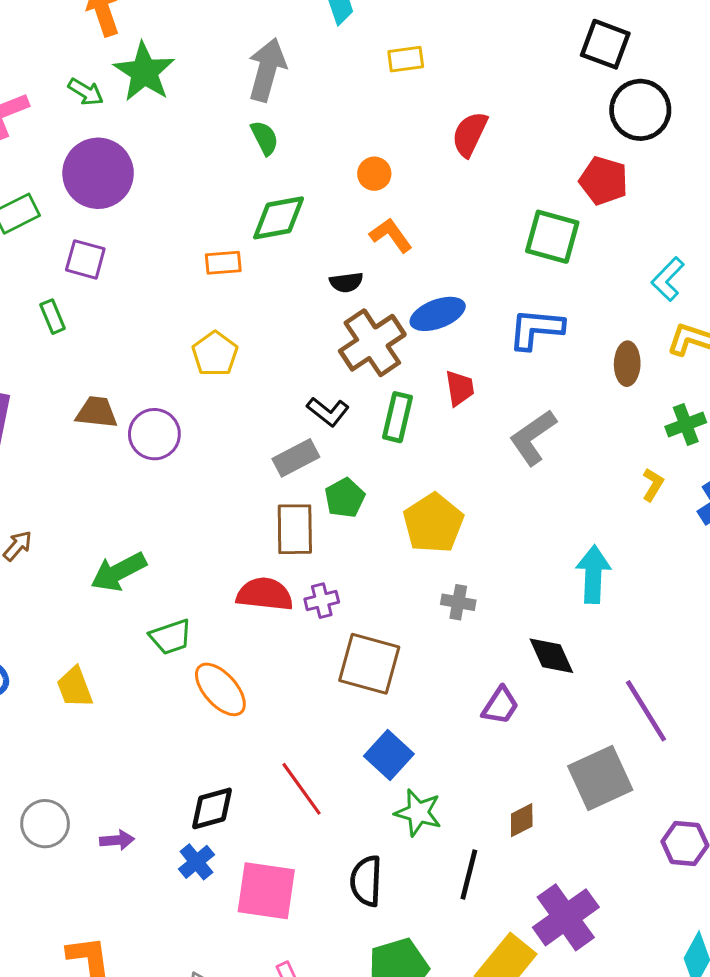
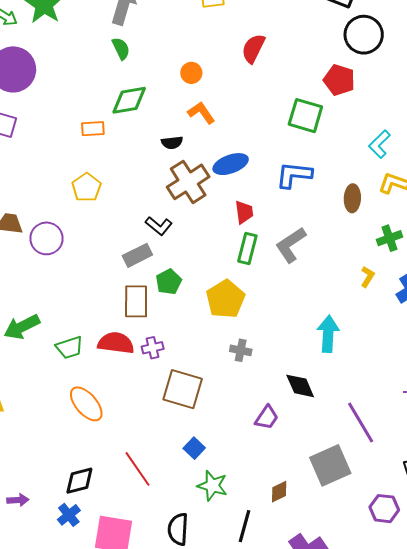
green rectangle: (397, 417) -> (247, 249), moved
green trapezoid: (171, 637) -> (69, 347), moved
blue square: (389, 755) -> (194, 448), size x0.7

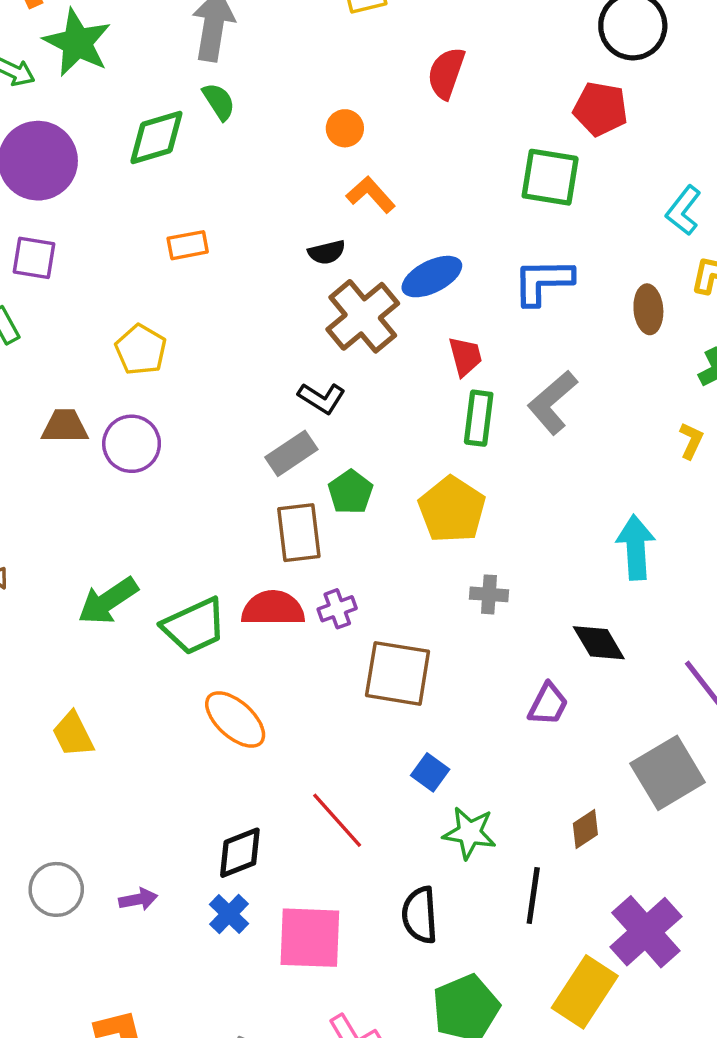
green diamond: (129, 100) -> (156, 138), moved
yellow pentagon: (86, 187) -> (141, 350), moved
green trapezoid: (69, 347) -> (194, 626), size x1.4

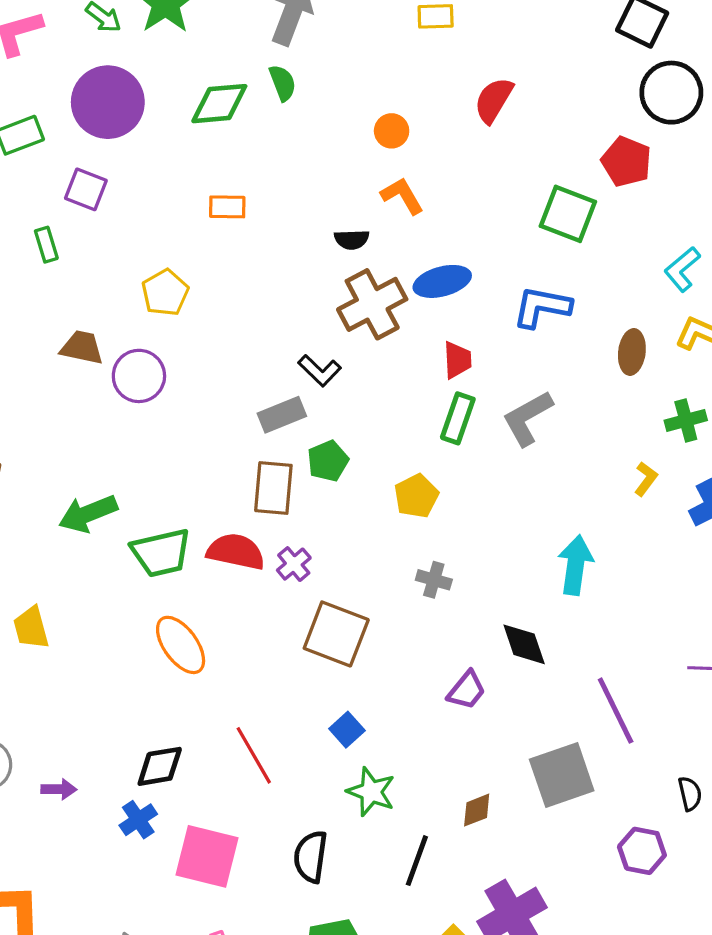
yellow pentagon: (452, 510) -> (416, 496), size x0.7
purple cross: (337, 609) -> (294, 564), turned -32

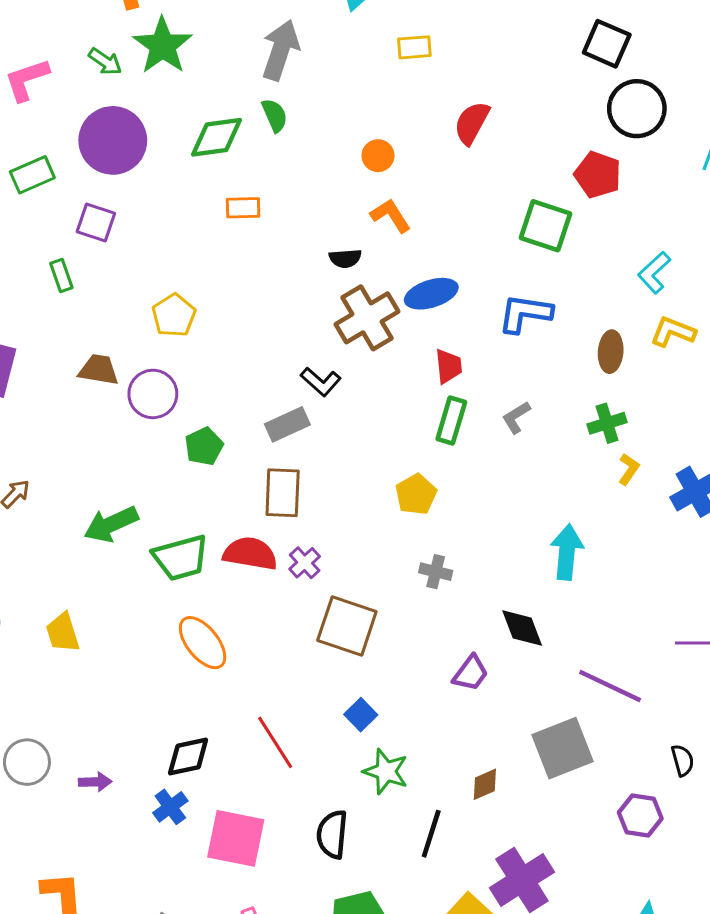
orange rectangle: (227, 207) -> (243, 208), moved
gray L-shape: (527, 418) -> (516, 417), size x0.6
green cross: (686, 420) -> (607, 423), moved
green pentagon: (328, 461) -> (204, 446), moved
purple line: (616, 711) -> (610, 686), turned -36

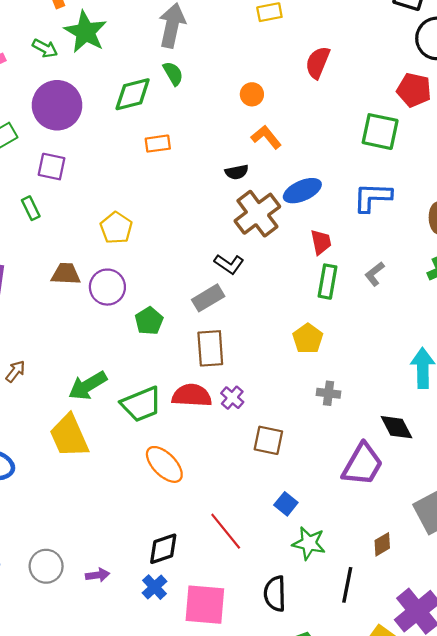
brown square: (347, 626) -> (268, 440), size x0.7
yellow trapezoid: (63, 633) -> (69, 436), moved, size x1.5
purple trapezoid: (471, 673) -> (363, 464), size x1.6

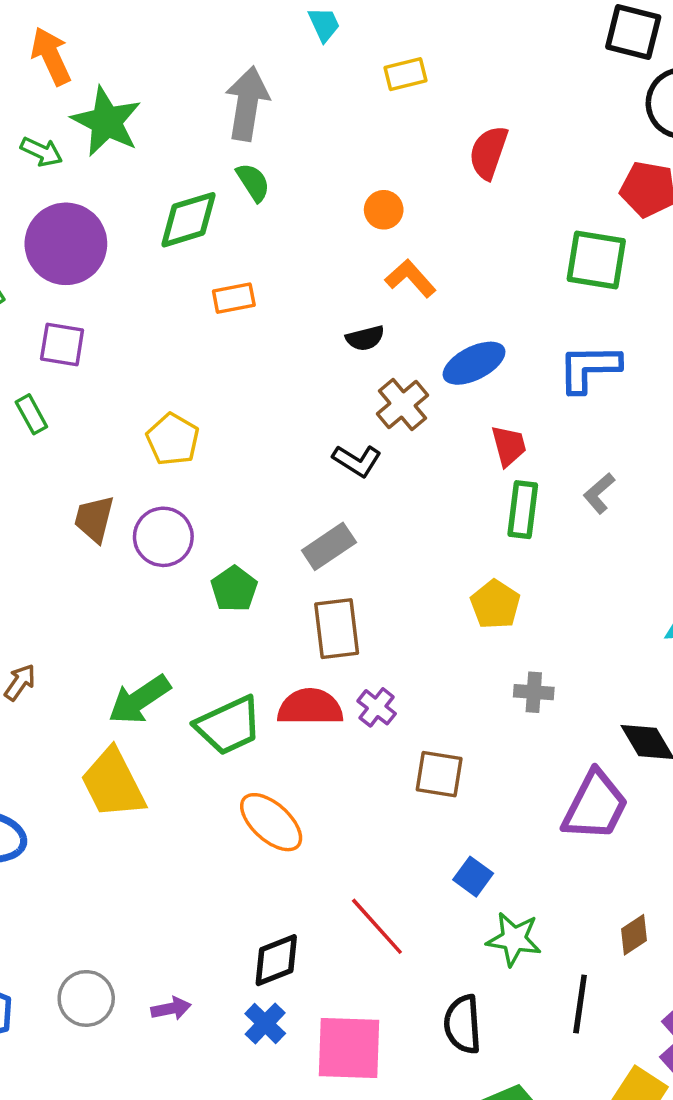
brown cross: (257, 214) -> (403, 404), size x0.7
black L-shape: (229, 264) -> (357, 461), moved
brown trapezoid: (66, 274) -> (94, 519), turned -76

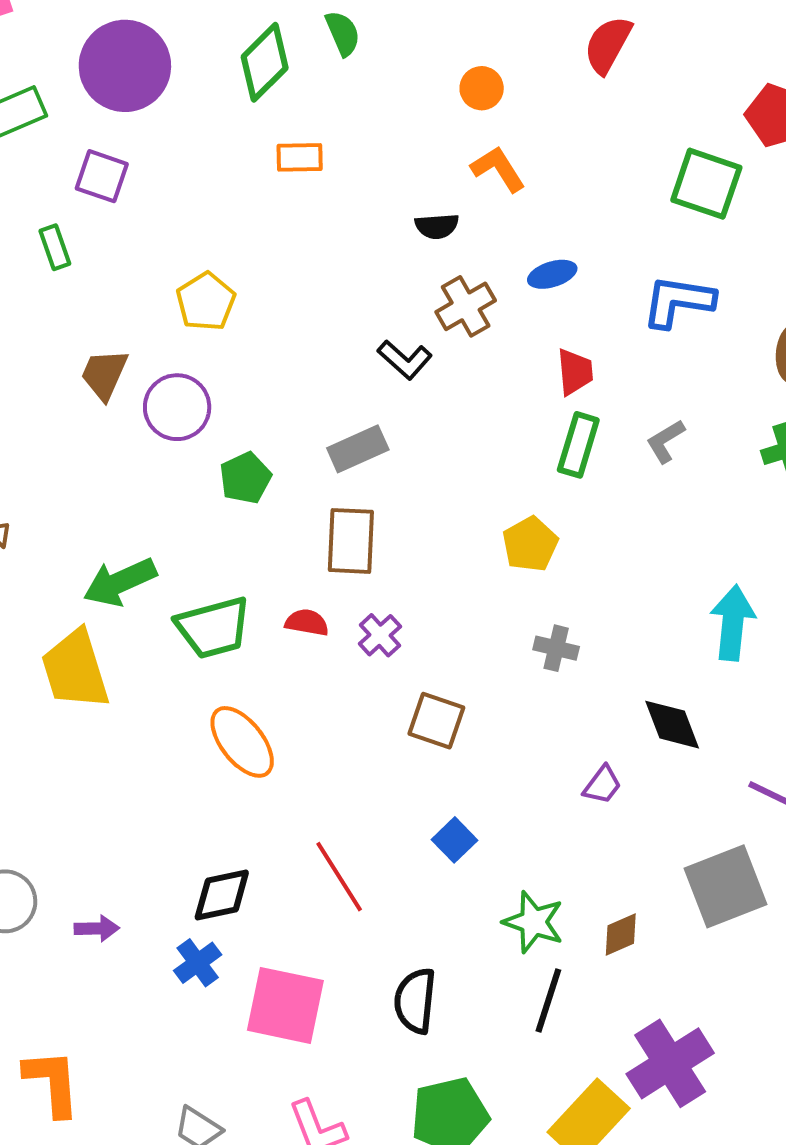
green diamond: (189, 220) -> (265, 62), turned -38
blue ellipse: (474, 363) -> (552, 274), size x0.7
red semicircle: (310, 707) -> (307, 622), size x0.6
purple trapezoid: (595, 806) -> (602, 785), size x0.5
green star: (514, 939) -> (534, 922), moved

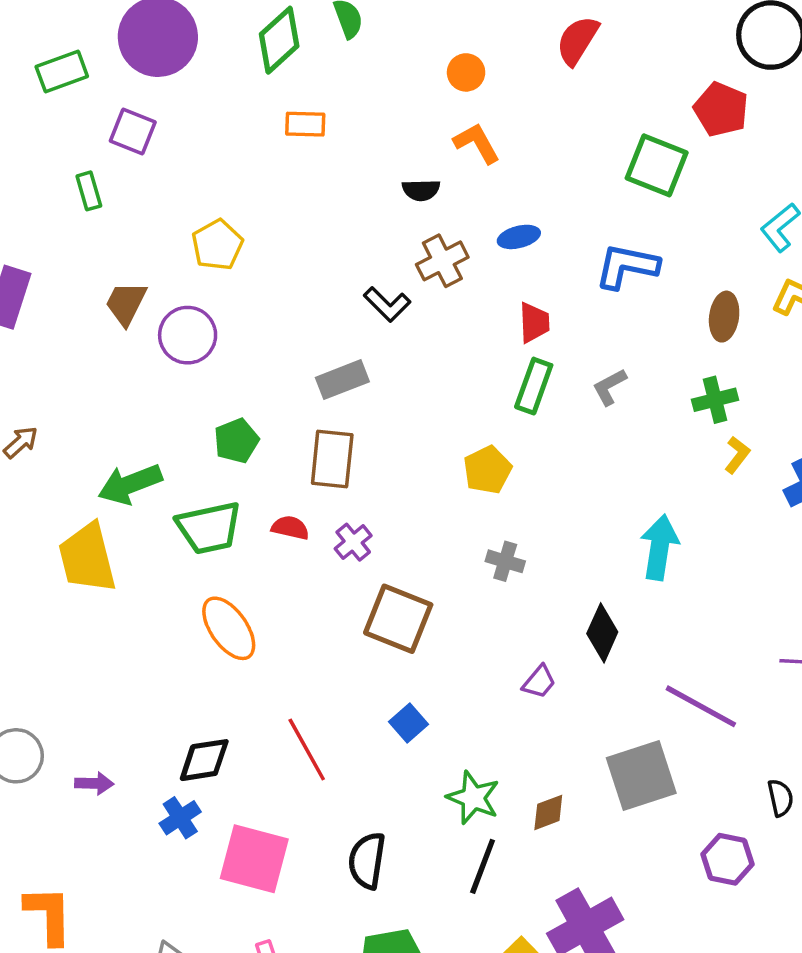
green pentagon: (245, 478) -> (236, 441), moved
brown square: (436, 721) -> (398, 619), size x1.4
black diamond: (672, 725) -> (602, 633), turned 42

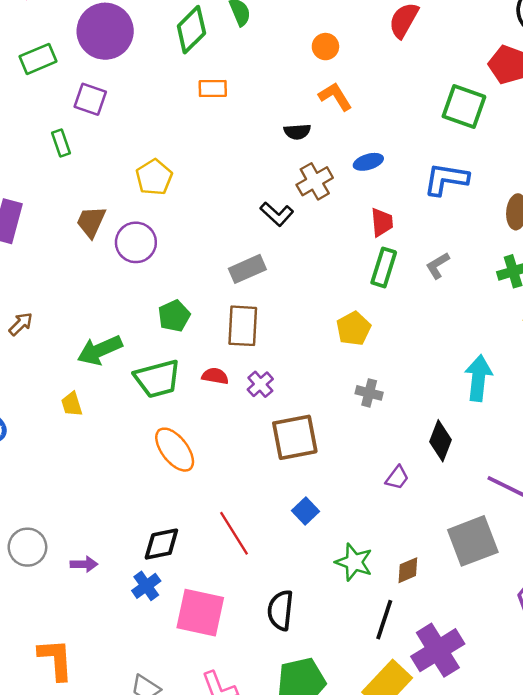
yellow trapezoid: (87, 558) -> (72, 404), size x0.5
brown square: (398, 619) -> (295, 437), turned -30
black line: (483, 866) -> (384, 620), moved

